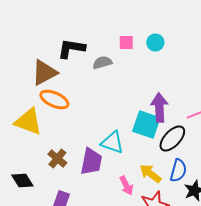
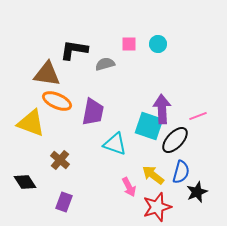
brown triangle: (44, 72) -> (47, 74), turned 36
purple trapezoid: (91, 162) -> (93, 112), moved

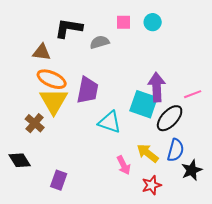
brown triangle: (47, 74) -> (42, 52), size x0.7
yellow triangle: (31, 123) -> (54, 101), moved, turned 40
brown cross: (60, 160) -> (35, 123), moved
red star: (157, 207) -> (152, 185), size x0.7

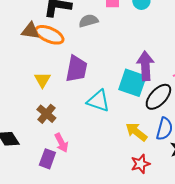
orange ellipse: (52, 79) -> (49, 35), moved
yellow triangle: (54, 101) -> (42, 80), size x0.6
brown cross: (35, 123) -> (46, 114), moved
pink arrow: (124, 165) -> (61, 143), moved

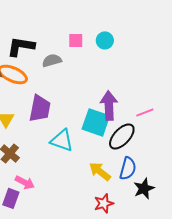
pink arrow: (61, 143) -> (25, 182), turned -36

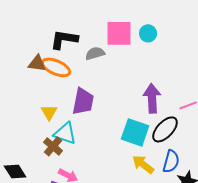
pink square: (76, 40) -> (119, 33), size x1.8
cyan square: (96, 122) -> (135, 132), moved
cyan triangle: (62, 140) -> (65, 133), moved

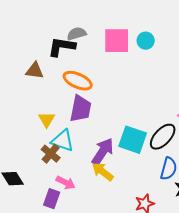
gray semicircle: (95, 53) -> (77, 34), moved
orange ellipse: (56, 67) -> (78, 81), moved
purple arrow: (152, 98) -> (103, 152), moved, turned 36
yellow arrow: (143, 164) -> (103, 172), moved

